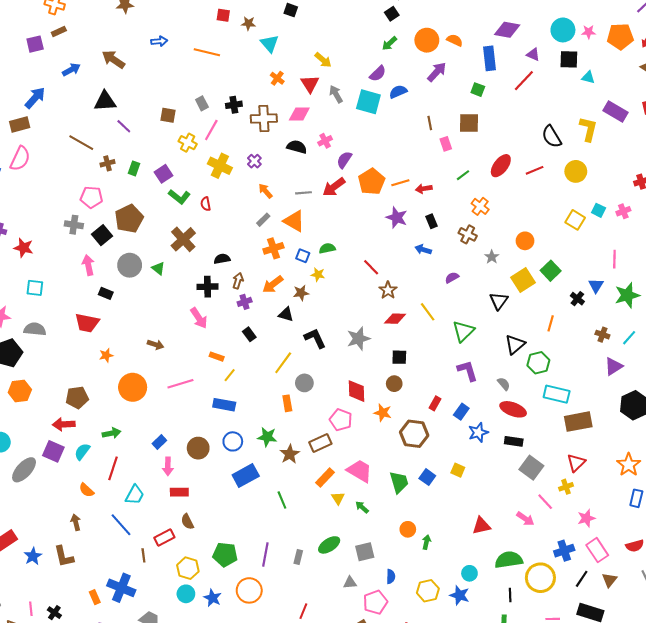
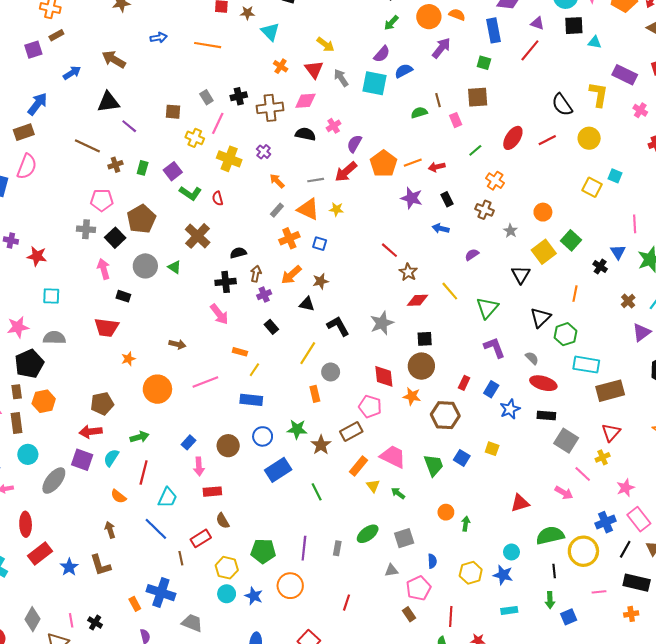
pink cross: (623, 211) -> (640, 110), moved, turned -32
green semicircle: (327, 248) -> (419, 113), moved
yellow star: (318, 274) -> (336, 209), moved
brown cross: (602, 335) -> (628, 301), turned 32
brown circle: (394, 384) -> (421, 366), size x1.6

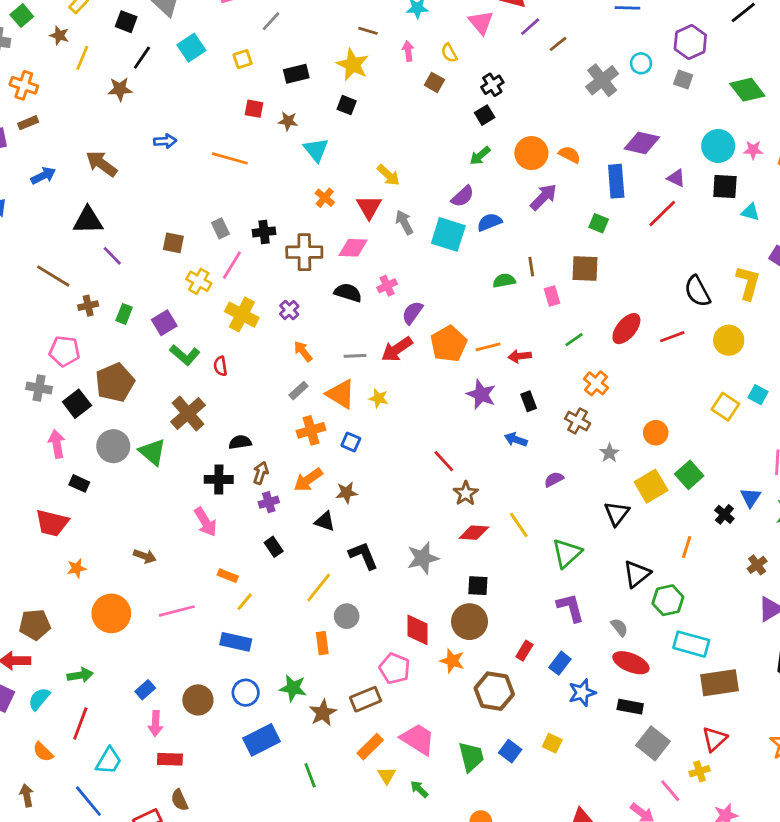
green triangle: (175, 267) -> (152, 452), size x1.5

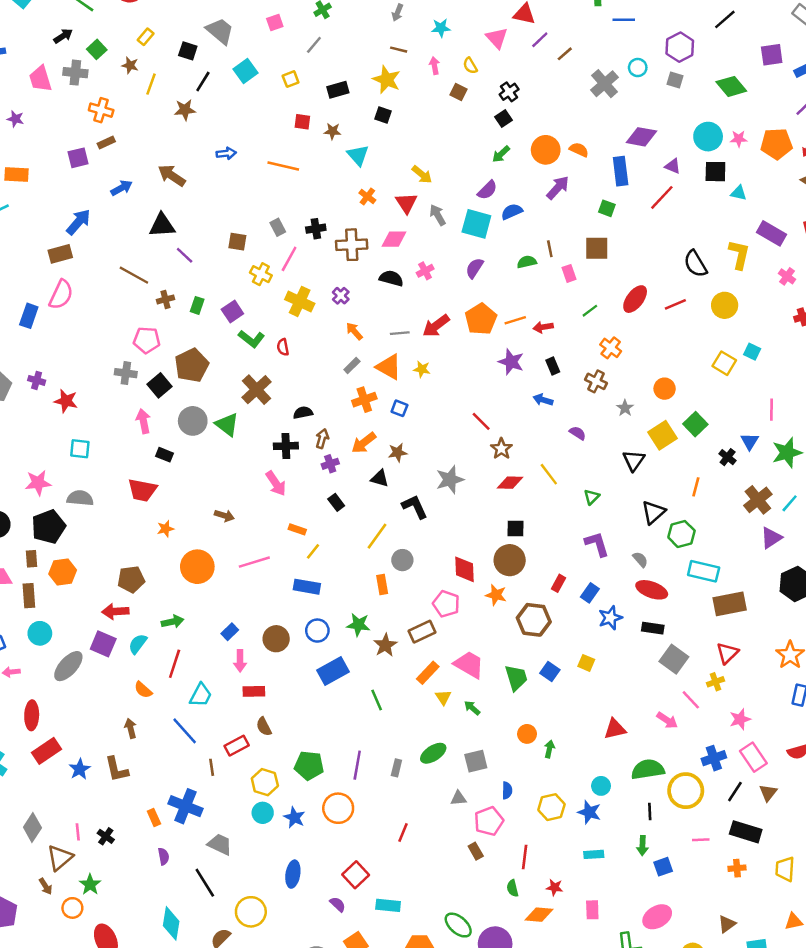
purple semicircle: (412, 313) -> (475, 268), moved
purple semicircle: (554, 479) -> (578, 433), turned 63
green triangle: (567, 553) -> (592, 497), size x0.6
gray star: (423, 558) -> (450, 480), moved
brown cross: (757, 565) -> (758, 500), size x1.6

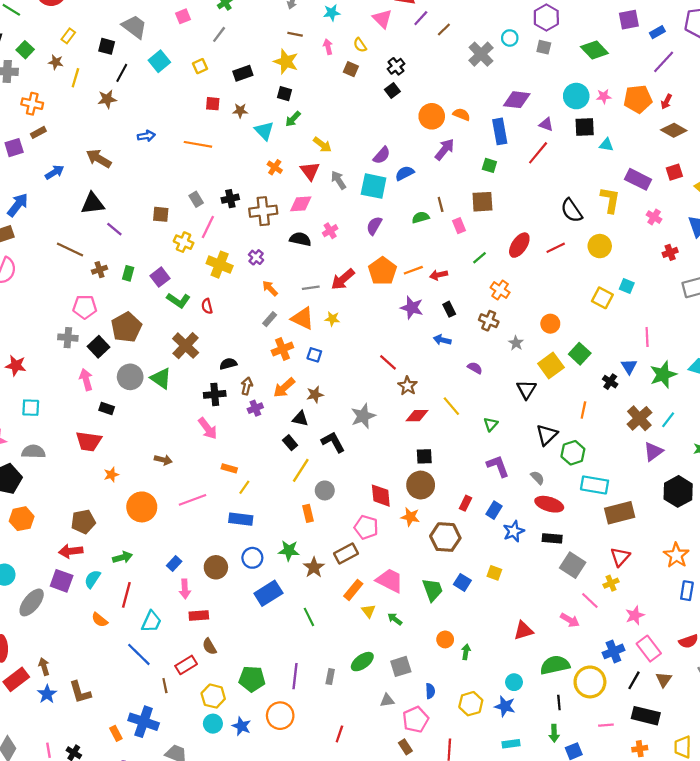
green arrow: (501, 154) -> (293, 119), moved
black rectangle: (336, 502) -> (290, 443), moved
brown arrow: (131, 728) -> (44, 667), moved

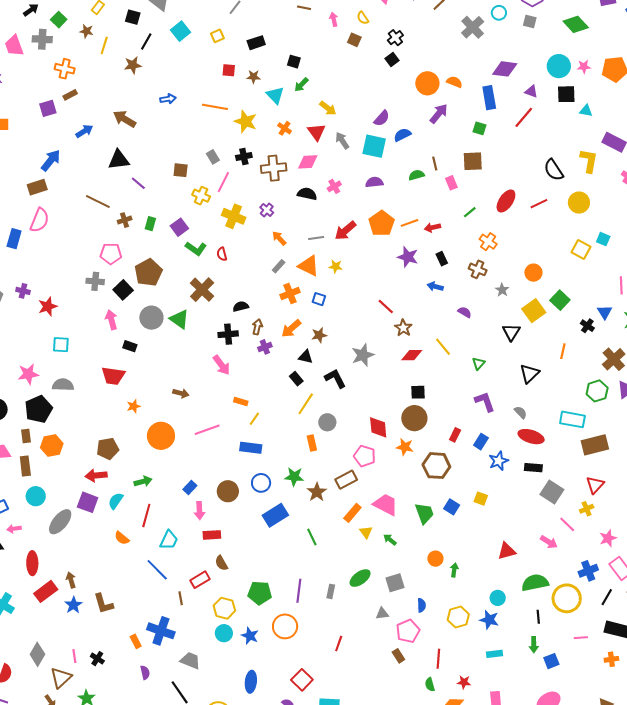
yellow star: (286, 62) -> (246, 122), moved
purple semicircle: (374, 226) -> (374, 182), turned 54
red star: (16, 366) -> (48, 306), turned -30
green hexagon: (573, 453) -> (597, 391), moved

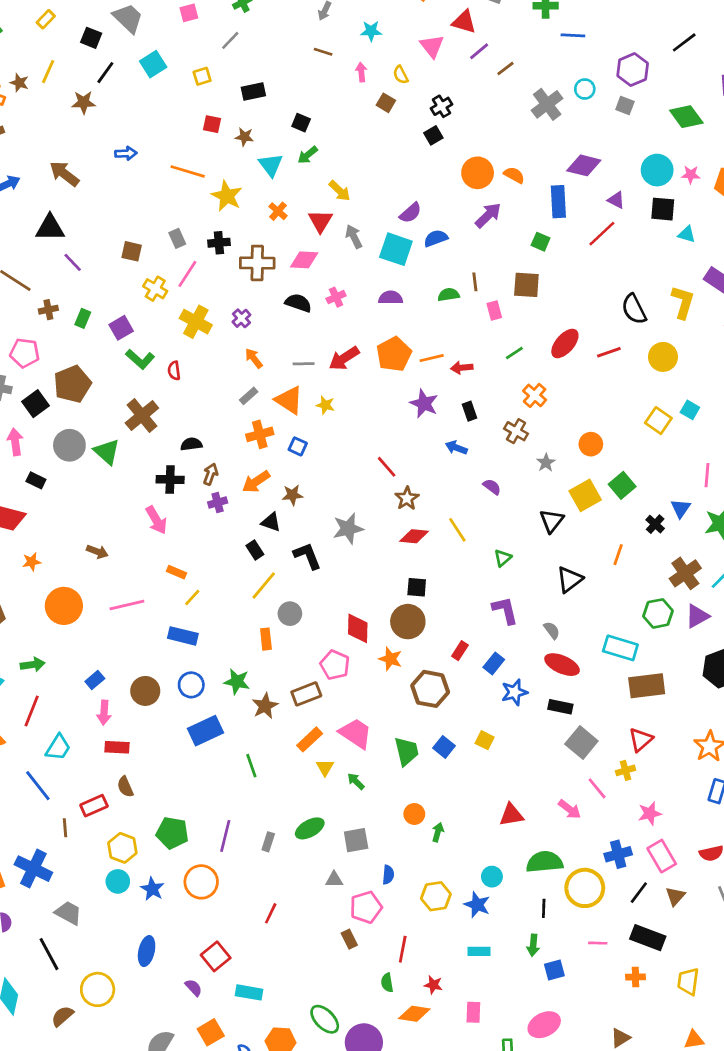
brown star: (86, 31) -> (19, 83), moved

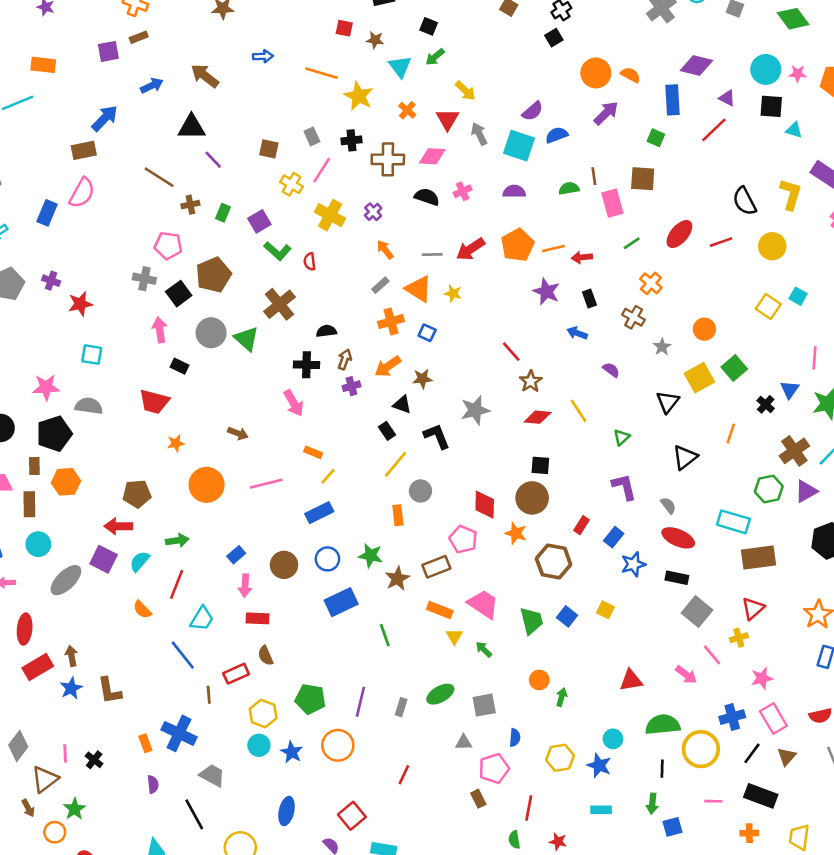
pink rectangle: (494, 311) -> (612, 203), size x1.5
blue rectangle: (183, 636) -> (319, 513), turned -40
orange rectangle: (310, 739) -> (440, 610), turned 65

